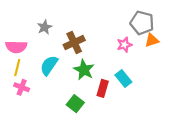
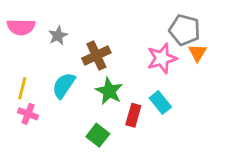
orange triangle: (152, 40) -> (197, 53), turned -40
pink star: (124, 45) -> (162, 58), size x1.5
pink semicircle: (16, 47) -> (21, 27), moved

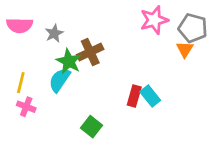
gray pentagon: (185, 30) -> (193, 28), moved
pink star: (162, 58) -> (154, 20), moved
green star: (109, 91) -> (69, 61), moved
red rectangle: (133, 115) -> (134, 96), moved

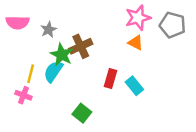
orange triangle: (185, 49) -> (136, 43), moved, turned -35
yellow line: (21, 83) -> (31, 74), moved
red rectangle: (134, 96) -> (111, 79), moved

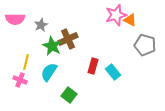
gray pentagon: (173, 25) -> (145, 45), moved
orange triangle: (136, 43) -> (130, 20), moved
cyan semicircle: (53, 71) -> (49, 72), moved

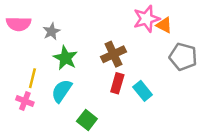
brown cross: (68, 39) -> (113, 54), moved

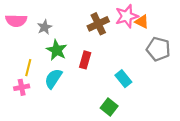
brown cross: (113, 54) -> (98, 24), moved
red rectangle: (117, 83) -> (85, 60), moved
pink cross: (25, 101) -> (22, 87), turned -32
green square: (87, 120) -> (109, 107), moved

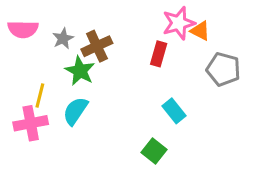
brown cross: (98, 24) -> (97, 46), moved
red rectangle: (85, 60) -> (159, 54), moved
pink cross: (22, 87) -> (31, 123), size x1.5

